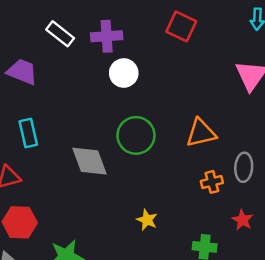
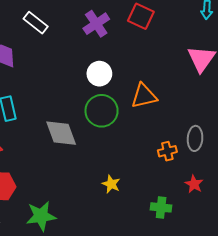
purple cross: (107, 36) -> (96, 24), moved, turned -30
white circle: (124, 73) -> (99, 74), moved
orange triangle: (201, 133) -> (144, 96), moved

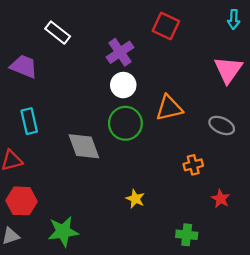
purple cross: (96, 24) -> (120, 52), moved
gray ellipse: (195, 138) -> (222, 125), moved, turned -70
green cross: (161, 207) -> (187, 235), moved

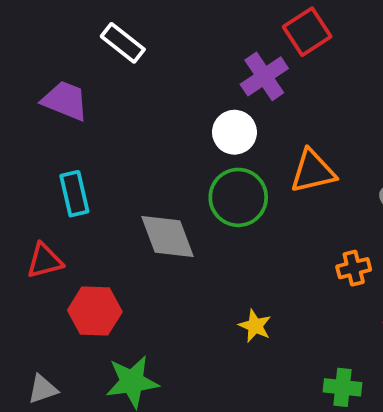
red square: (166, 26) -> (307, 32), turned 32
purple cross: (120, 52) -> (264, 76), moved
red hexagon: (22, 201) -> (95, 311), moved

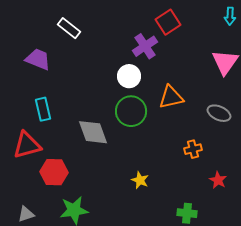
red triangle: (45, 261) -> (27, 145), size x1.4

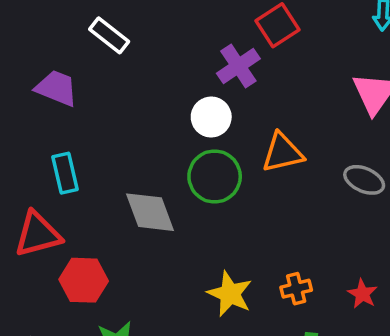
orange cross: (193, 149) -> (296, 289), moved
yellow star: (140, 180) -> (230, 294), size x1.5

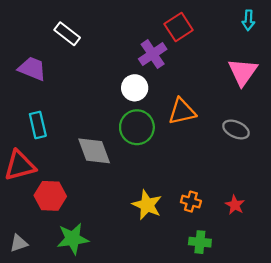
orange cross: (296, 289) -> (191, 202), turned 30

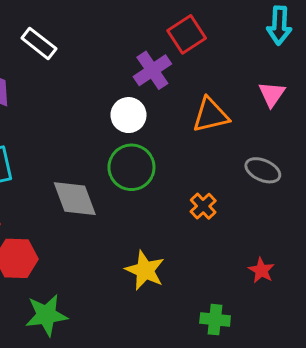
cyan arrow: (248, 20) -> (279, 25), size x1.4
pink triangle: (243, 72) -> (272, 94), size x0.7
orange triangle: (182, 111) -> (211, 115), moved
orange cross: (191, 202) -> (203, 206), moved, turned 30

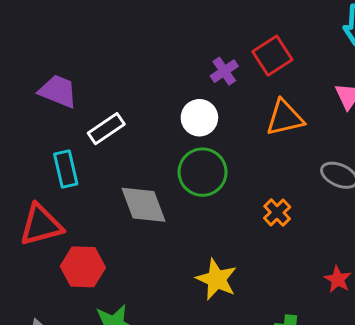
red square: (187, 34) -> (272, 56), moved
white rectangle: (39, 43) -> (106, 129), moved, turned -72
purple cross: (152, 70) -> (224, 71), size x0.7

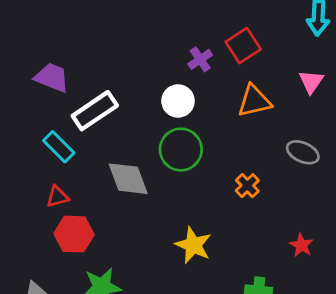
white rectangle: (106, 129) -> (95, 111), size x1.4
cyan rectangle: (66, 169) -> (59, 147), turned -32
red triangle: (41, 225) -> (57, 197), moved, size x0.6

